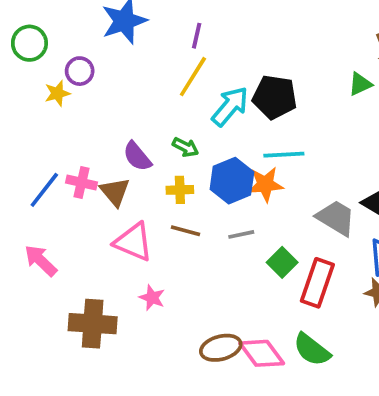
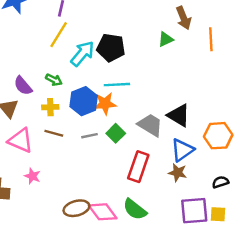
green square: (282, 262) -> (116, 133), moved

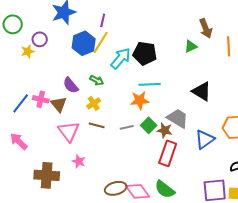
blue hexagon: (84, 101) -> (84, 43), moved
yellow cross: (50, 107) -> (94, 103), turned -32
black triangle: (179, 115) -> (202, 91), moved
pink triangle: (21, 140) -> (69, 131), turned 30
brown star: (178, 173) -> (165, 130), moved

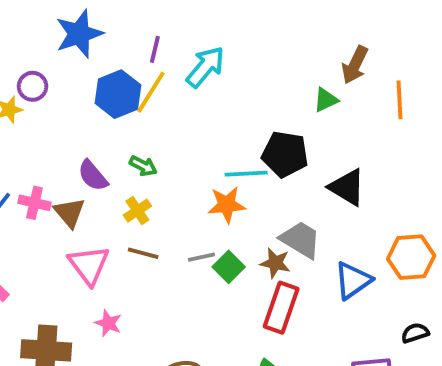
brown arrow: (206, 28) -> (355, 65), turned 48
black pentagon: (145, 53) -> (285, 154), moved
cyan arrow: (121, 58) -> (205, 67), moved
green square: (149, 125) -> (229, 267), moved

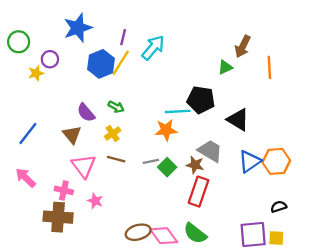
pink cross: (34, 203) -> (64, 190), moved
blue triangle: (353, 280) -> (250, 161), moved

